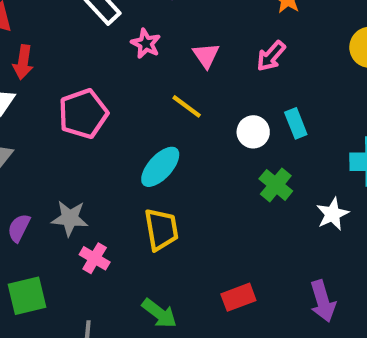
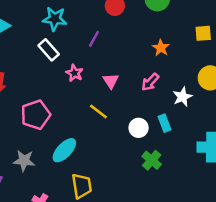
cyan ellipse: (160, 167) -> (64, 150), moved
white star: (333, 214) -> (182, 97), moved
gray star: (70, 218) -> (24, 161), moved

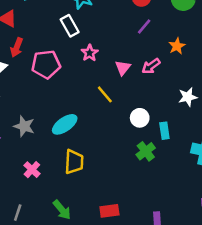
purple line: (94, 39) -> (144, 26), moved
pink arrow: (150, 82) -> (151, 66), moved
pink pentagon: (36, 115) -> (46, 64), moved
cyan rectangle: (164, 123) -> (164, 131), moved

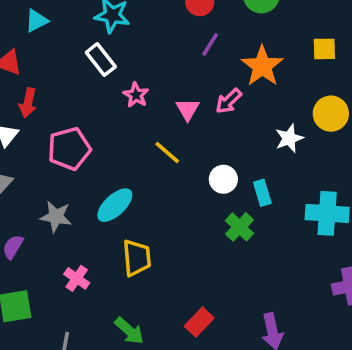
orange star: (177, 46) -> (262, 66), size x1.6
pink pentagon: (46, 64) -> (69, 149), moved
red rectangle: (109, 211) -> (199, 322), turned -30

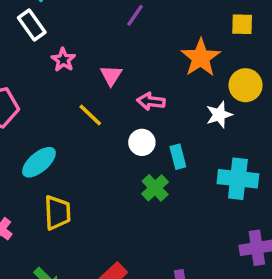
orange star: (262, 66) -> (201, 58), moved
pink arrow: (229, 101) -> (151, 101), moved, turned 48
white star: (289, 138) -> (219, 115), moved

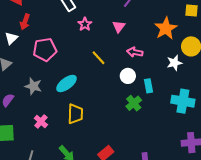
pink triangle: (111, 75) -> (119, 27), moved

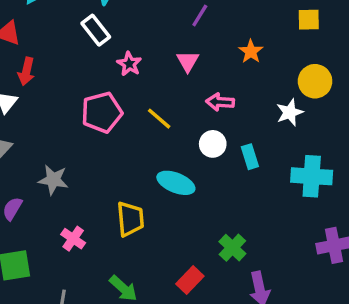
orange star: (166, 28) -> (251, 51), moved, size x0.6
pink pentagon: (45, 50) -> (102, 112), moved
cyan ellipse: (66, 83) -> (176, 183), moved, turned 65
green cross: (134, 103) -> (232, 248), moved

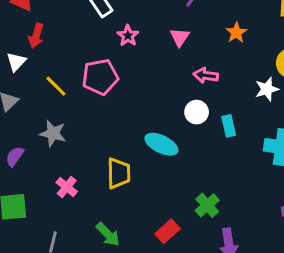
yellow line: (159, 119) -> (56, 86), moved

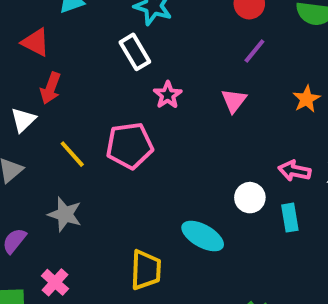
pink arrow: (206, 75) -> (295, 171), moved
pink cross: (67, 187) -> (55, 282), moved

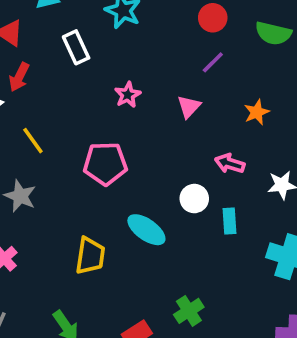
white rectangle: (135, 52) -> (76, 47), moved
pink pentagon: (129, 146) -> (105, 164), moved
pink arrow: (295, 171) -> (230, 163), moved

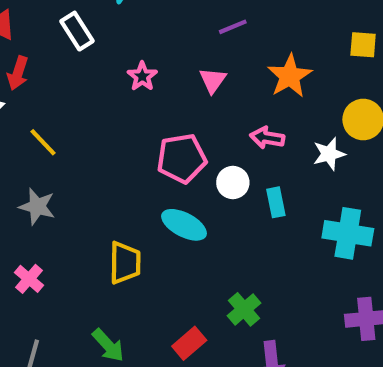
purple line: (213, 62) -> (233, 27), turned 30
orange star: (257, 112) -> (290, 76), size x1.5
pink pentagon: (105, 164) -> (182, 158), moved

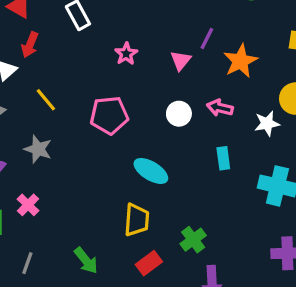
purple line: (233, 27) -> (207, 39), moved, turned -45
pink pentagon: (182, 158) -> (109, 115), moved
white circle: (233, 183) -> (179, 114), moved
yellow trapezoid: (125, 263) -> (137, 220), moved

